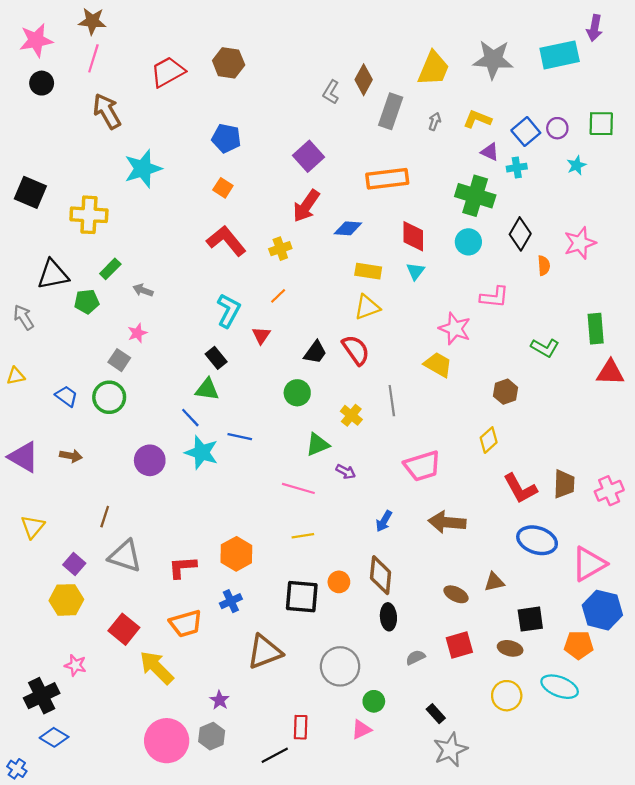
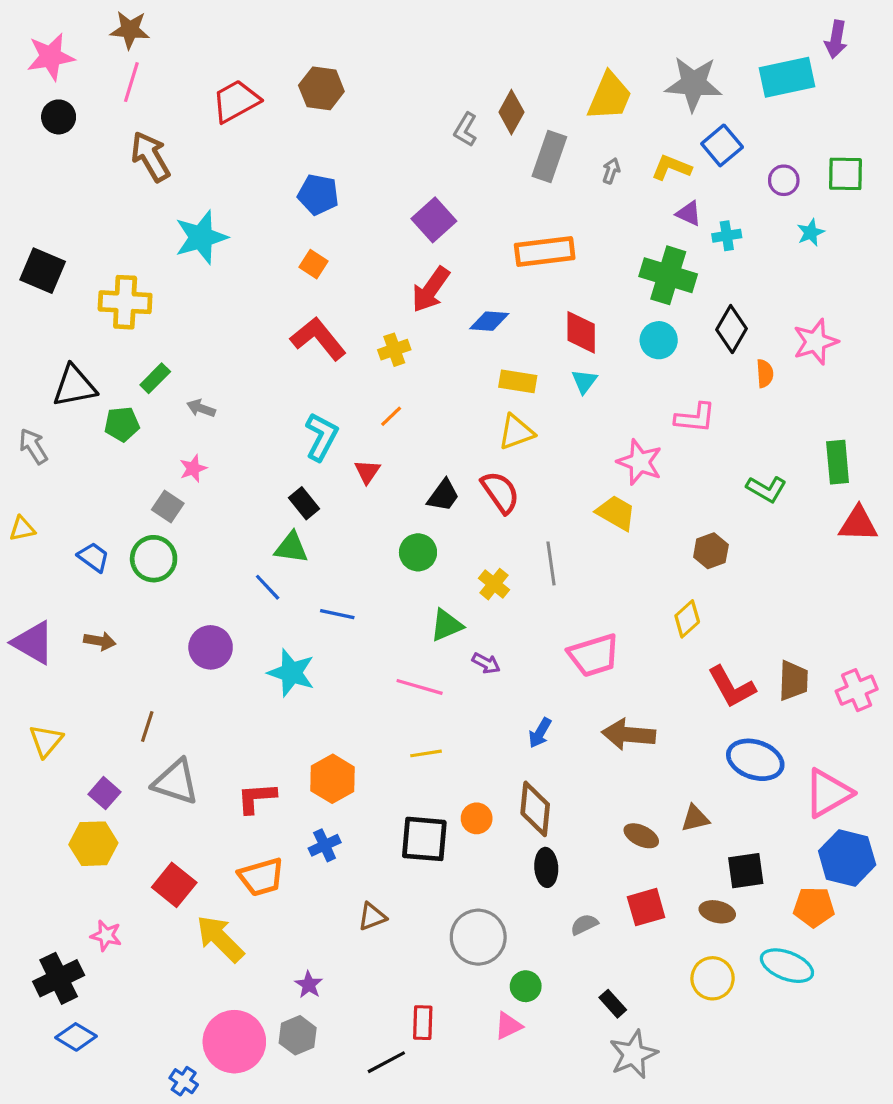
blue square: (526, 132) -> (722, 145), moved
cyan star: (202, 452) -> (291, 673), moved
brown triangle: (265, 652) -> (372, 917), size x0.6
blue cross: (17, 769) -> (184, 1081), moved

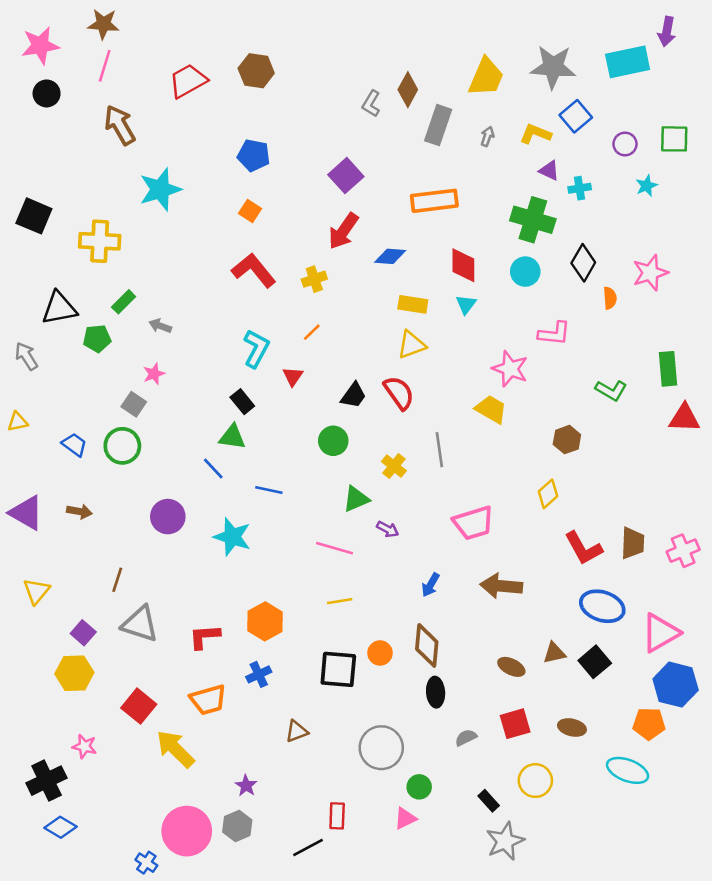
black square: (746, 871) -> (595, 662), moved, turned -32
yellow circle: (713, 978) -> (535, 781), moved

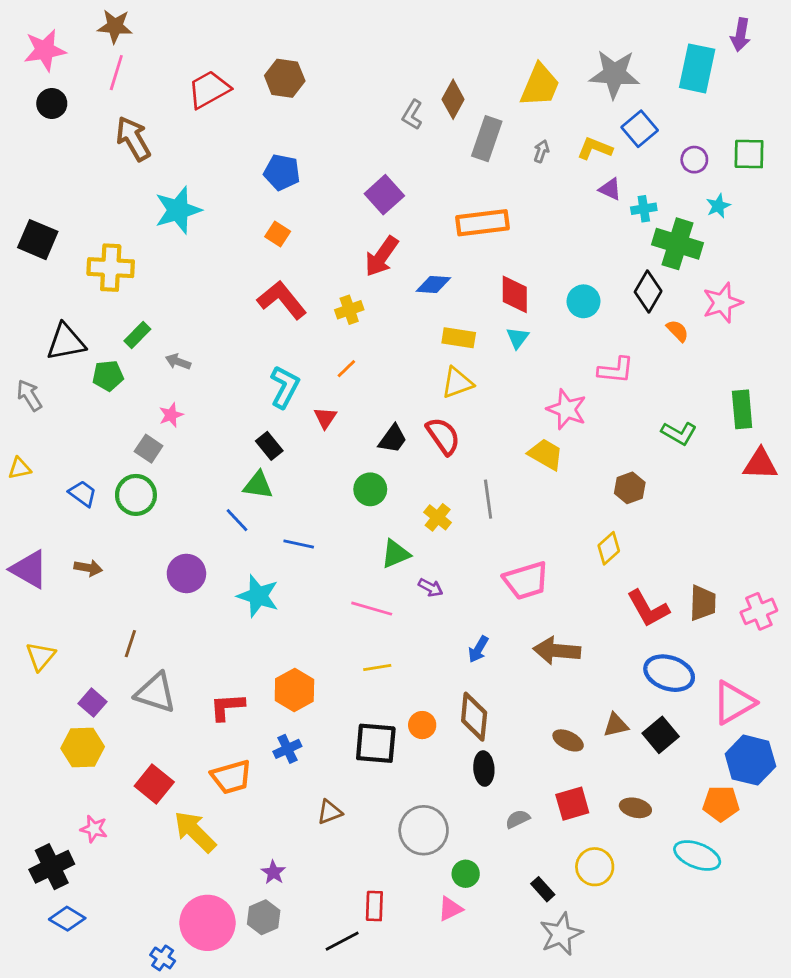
cyan rectangle: (628, 62) -> (697, 68), turned -66
green cross: (533, 220) -> (678, 244), moved
orange semicircle: (610, 298) -> (678, 331), turned -40

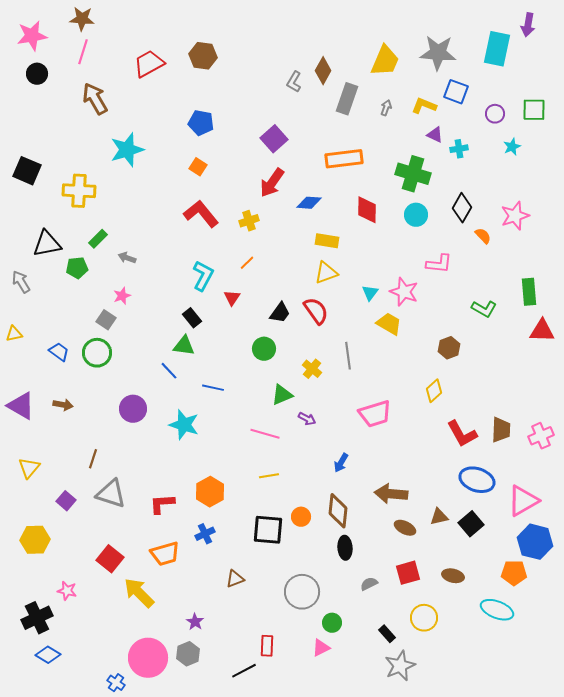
blue square: (640, 129) -> (456, 92), turned -30
green cross: (678, 244) -> (413, 174), moved
cyan triangle: (518, 338) -> (370, 293), moved
brown arrow: (557, 651) -> (391, 494), moved
yellow hexagon: (83, 747) -> (35, 540), moved

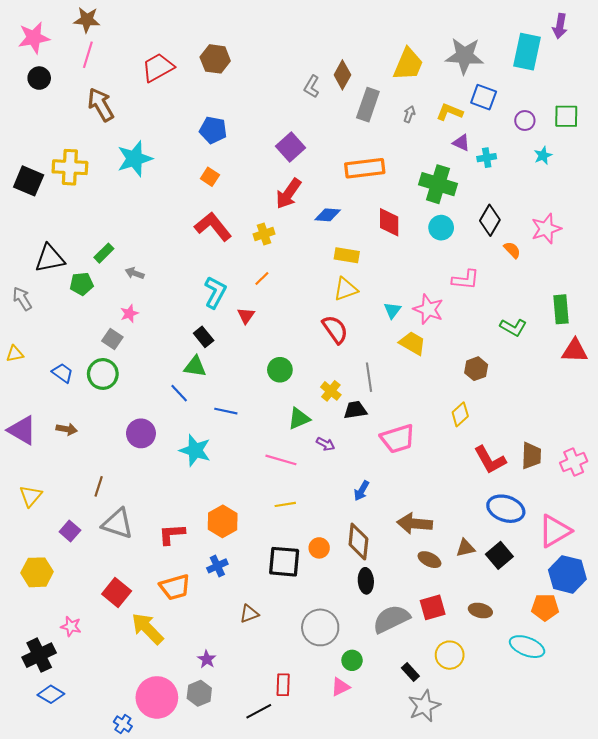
yellow cross: (79, 191) -> (70, 167), moved
black trapezoid: (280, 313) -> (355, 410), moved, turned -135
gray semicircle: (369, 584) -> (391, 619), size x2.0

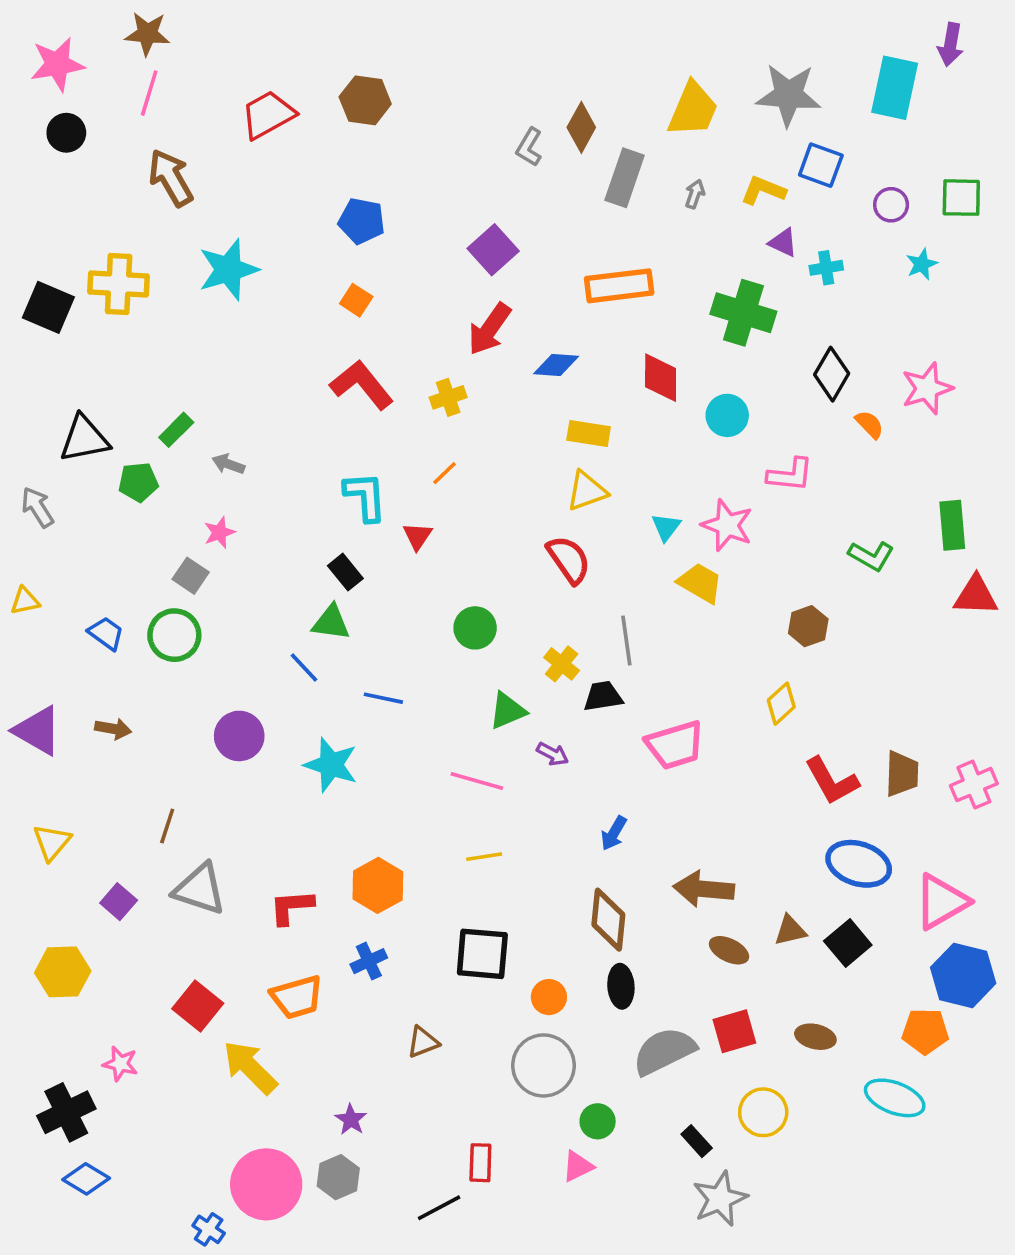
cyan circle: (441, 228) -> (727, 415), moved
cyan L-shape: (215, 292) -> (365, 496), turned -32
orange circle: (319, 548) -> (549, 997), moved

